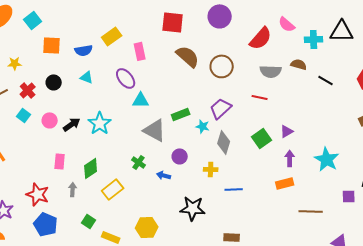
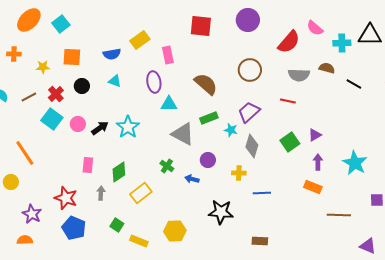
orange square: (52, 45) -> (72, 57), moved
brown semicircle: (188, 56) -> (206, 84), moved
purple ellipse: (126, 78) -> (154, 82), turned 30
cyan square: (24, 115) -> (52, 119), size x1.5
orange rectangle: (285, 183) -> (313, 187), turned 36

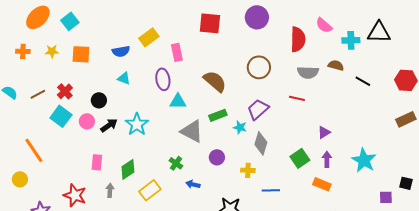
red semicircle: (289, 42) -> (298, 39), turned -40
yellow star: (43, 67) -> (52, 51), moved
black circle: (82, 86) -> (99, 100), moved
green square: (290, 142) -> (300, 158), moved
blue arrow: (192, 179) -> (193, 184), moved

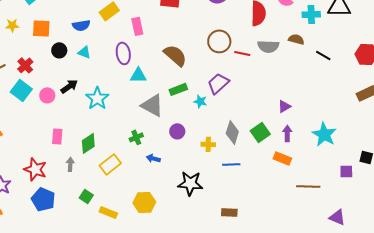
red line: (297, 98) -> (242, 53), moved
black circle: (99, 100) -> (59, 50), moved
black arrow: (109, 125) -> (69, 86), moved
gray diamond: (261, 143) -> (232, 132), moved
green cross: (176, 163) -> (136, 137), turned 32

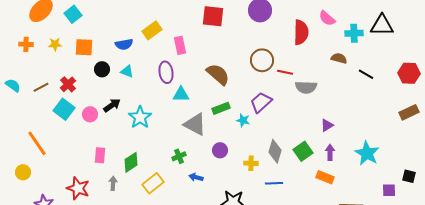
gray semicircle: (268, 46) -> (306, 87), moved

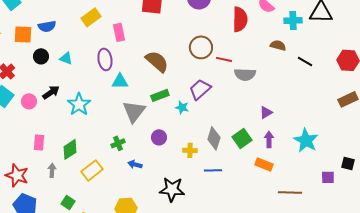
blue semicircle: (124, 44) -> (47, 26), moved
gray triangle: (195, 124) -> (134, 111), turned 40

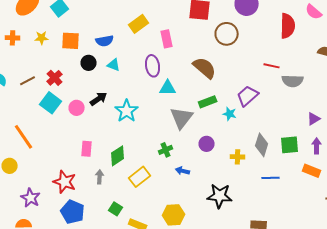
blue semicircle: (47, 26) -> (105, 41), moved
brown circle: (201, 47) -> (227, 34), moved
green square: (242, 138) -> (290, 145), turned 30
blue line: (213, 170) -> (271, 178), moved

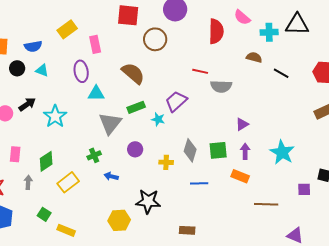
yellow hexagon: (174, 215) -> (119, 220), moved

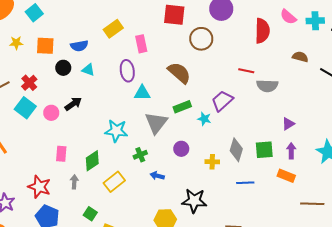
cyan cross: (269, 32) -> (315, 21), moved
cyan star: (55, 116) -> (116, 131), moved, turned -30

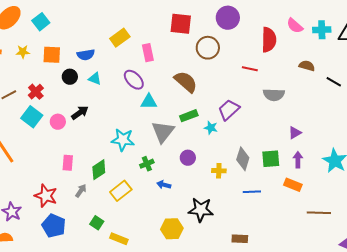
purple ellipse: (127, 71) -> (134, 80), turned -35
red line: (246, 71) -> (250, 69), moved
gray arrow: (74, 182) -> (81, 191), turned 32

